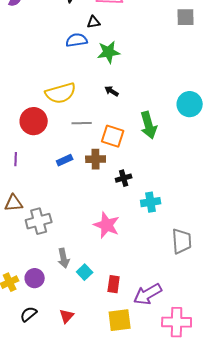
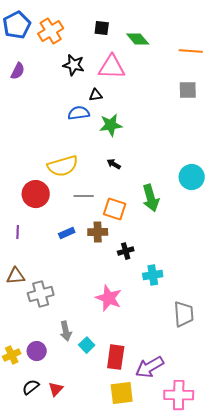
red rectangle: (114, 284) -> (116, 357), size x1.4
red triangle: (67, 316) -> (56, 389), moved

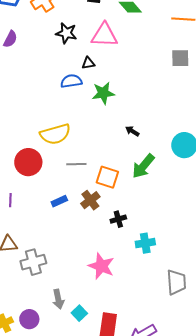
black arrow: (114, 164) -> (132, 131), moved
green arrow: (151, 198) -> (143, 166), turned 56
brown cross: (98, 232) -> (90, 200), turned -36

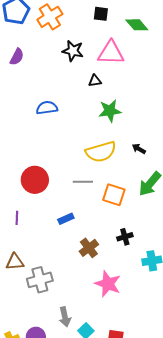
blue semicircle: (71, 81) -> (47, 108), moved
yellow semicircle: (55, 134) -> (101, 152), moved
brown cross: (90, 200) -> (89, 248), moved

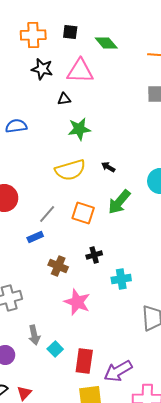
orange cross: (50, 17) -> (33, 35), moved, turned 30
gray line: (83, 182) -> (47, 214), moved, turned -48
brown cross: (89, 248) -> (58, 266), turned -30

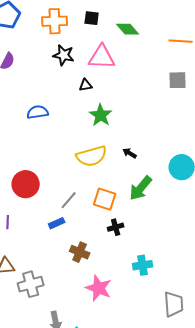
green star: (79, 129) -> (101, 115), turned -30
black cross: (94, 255) -> (116, 227), moved

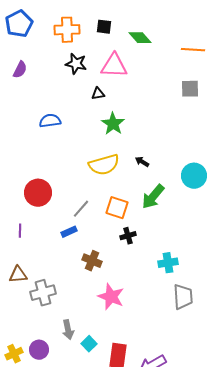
cyan cross: (143, 265) -> (168, 263), moved
gray trapezoid: (174, 304) -> (183, 297), moved

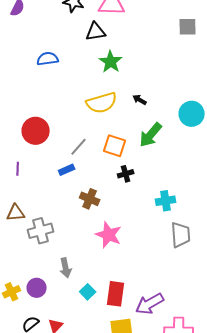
black triangle: (98, 94) -> (96, 32), size x1.5
cyan square: (89, 344) -> (88, 292), moved

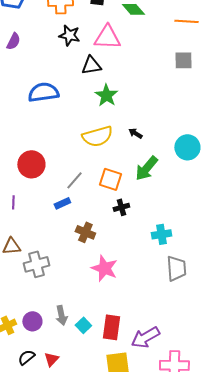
blue semicircle: (48, 59) -> (43, 92), size x1.4
gray arrow: (66, 268) -> (61, 315), moved

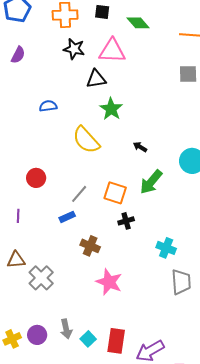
blue semicircle: (43, 92) -> (48, 106), size x0.6
yellow semicircle: (97, 136) -> (86, 140), moved, turned 64
red circle: (31, 164) -> (36, 178), size x0.7
cyan cross: (161, 234) -> (166, 248), turned 30
gray cross: (36, 264) -> (41, 278), turned -30

